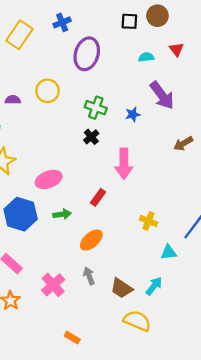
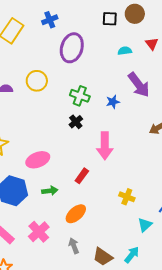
cyan triangle: (169, 252) -> (145, 225), turned -35
pink cross: (53, 285) -> (39, 232), moved

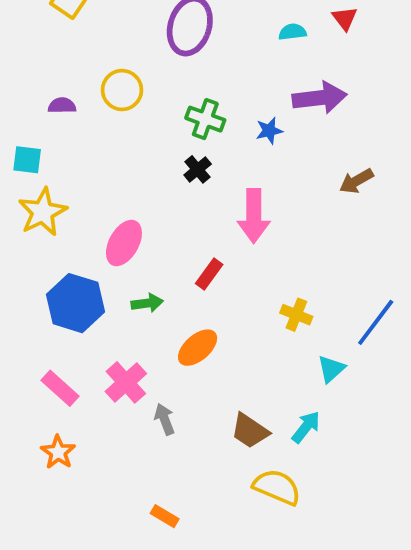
purple arrow: (139, 85) -> (320, 98), turned -60
pink ellipse: (38, 160) -> (124, 243), turned -40
gray arrow: (74, 246) -> (165, 419), moved

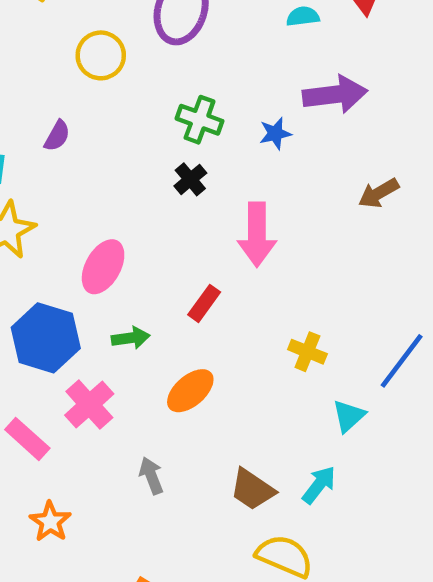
yellow circle: (122, 90) -> (101, 55), moved
purple semicircle: (62, 106) -> (57, 136), moved, turned 120
pink cross: (126, 382) -> (89, 404), moved
orange star: (58, 452) -> (50, 522), moved

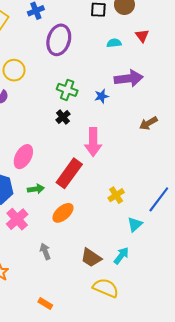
yellow circle: (101, 55) -> (14, 70), moved
red rectangle: (204, 303) -> (69, 173), size x1.8
yellow cross: (307, 352) -> (116, 195), turned 35

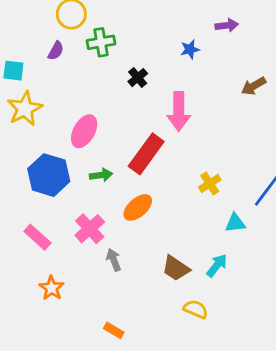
purple arrow: (129, 78) -> (227, 25), size x0.6
green cross: (67, 90) -> (101, 42), moved, turned -30
pink cross: (17, 219) -> (90, 229), moved
cyan triangle: (135, 224) -> (235, 223), turned 35
yellow semicircle: (106, 288) -> (196, 309), size x0.7

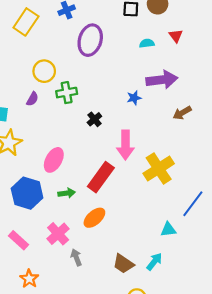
purple arrow: (227, 25) -> (162, 80), size x1.8
brown arrow: (254, 86) -> (182, 113), moved
yellow cross: (210, 184) -> (159, 169), moved, size x1.8

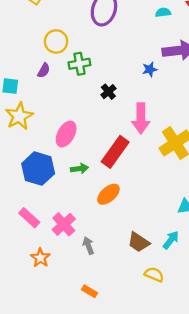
pink cross: (58, 234) -> (64, 224), moved
gray arrow: (76, 257) -> (88, 246), moved

